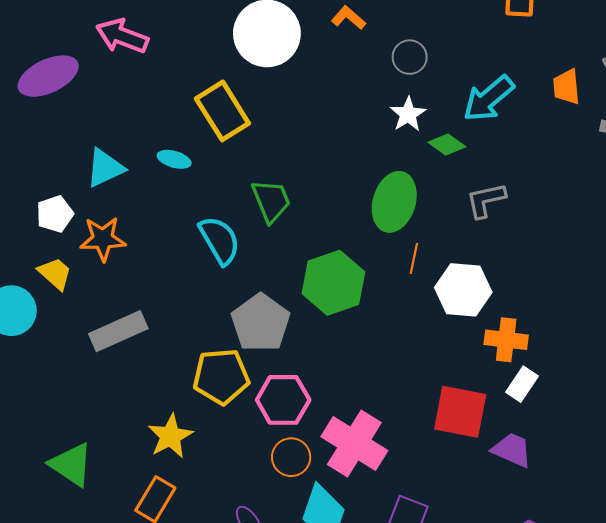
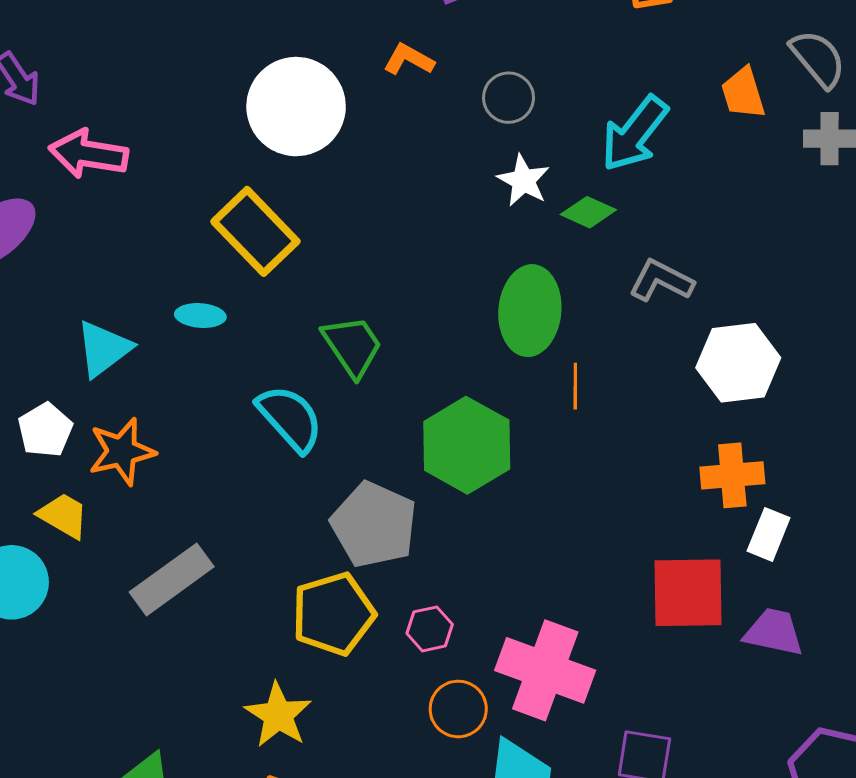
gray L-shape: (486, 200) -> (661, 281), turned 51
white hexagon: (463, 290) -> (738, 363), moved
pink hexagon: (283, 400) -> (430, 629), size x0.6

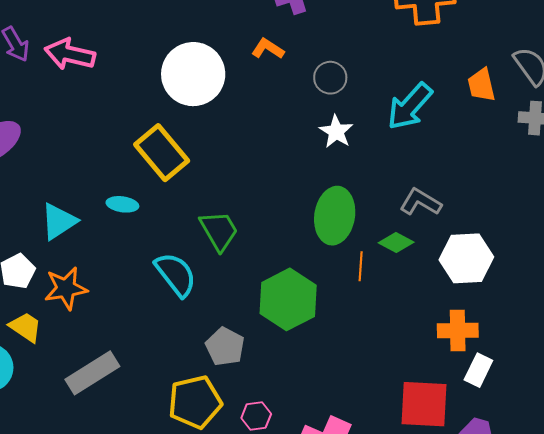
pink arrow: (88, 154) -> (70, 54), moved
green diamond: (588, 212) -> (396, 243), moved
gray pentagon: (374, 525) -> (225, 347), size x0.7

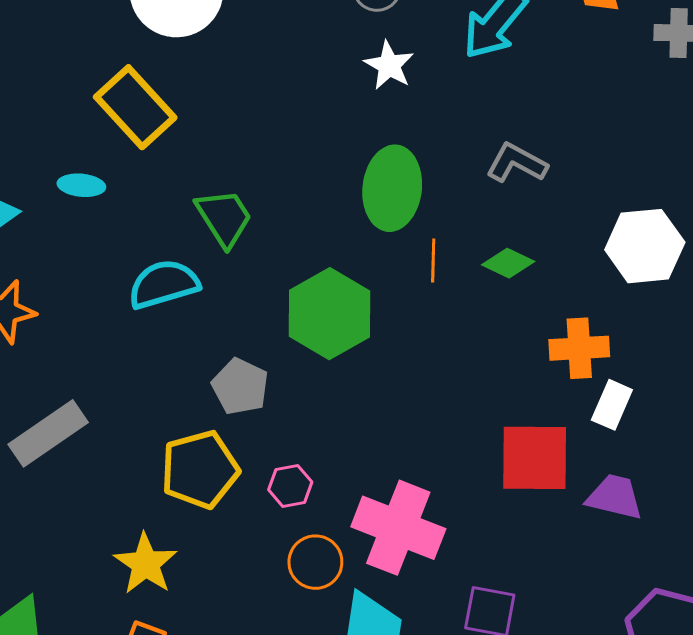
green diamond: (396, 243) -> (508, 263), moved
white hexagon: (466, 258) -> (645, 246), moved
cyan semicircle: (176, 274) -> (164, 284), turned -66

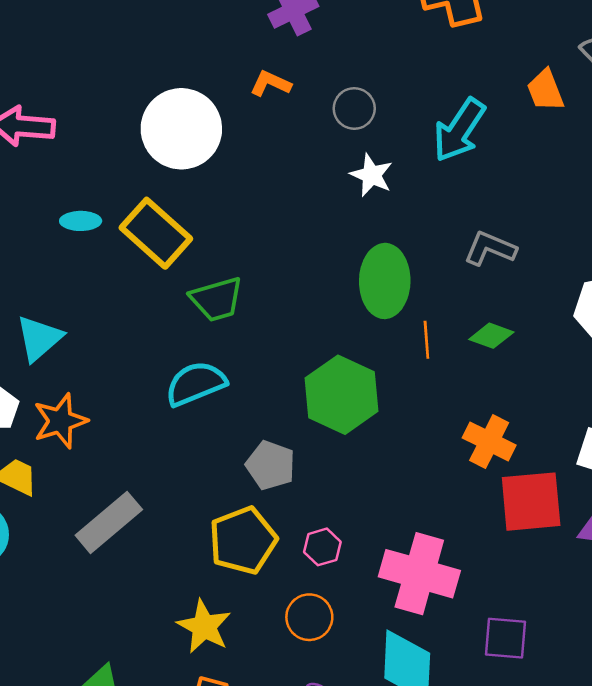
cyan ellipse: (81, 185) -> (81, 221), moved
green trapezoid: (224, 218) -> (217, 299), moved, turned 112
orange cross: (579, 348) -> (489, 441), moved, turned 36
orange circle: (315, 562) -> (309, 617), moved

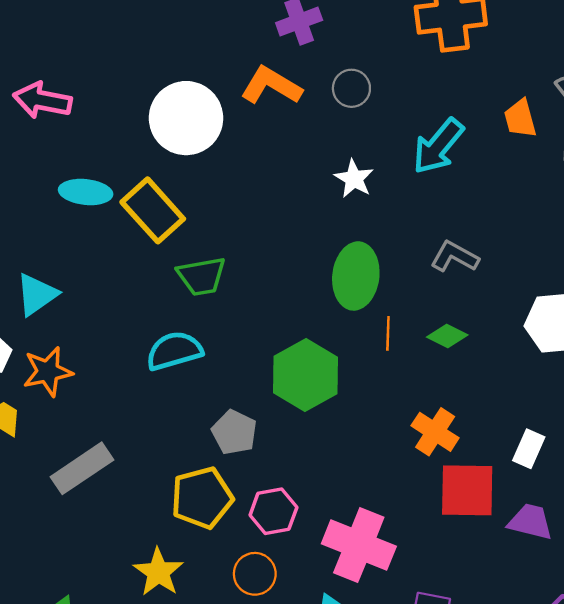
orange L-shape: (270, 83) -> (271, 86), size x1.6
gray circle: (354, 108) -> (351, 88), moved
cyan ellipse: (81, 221) -> (86, 192), size x1.4
pink hexagon: (322, 547) -> (273, 511), size x1.4

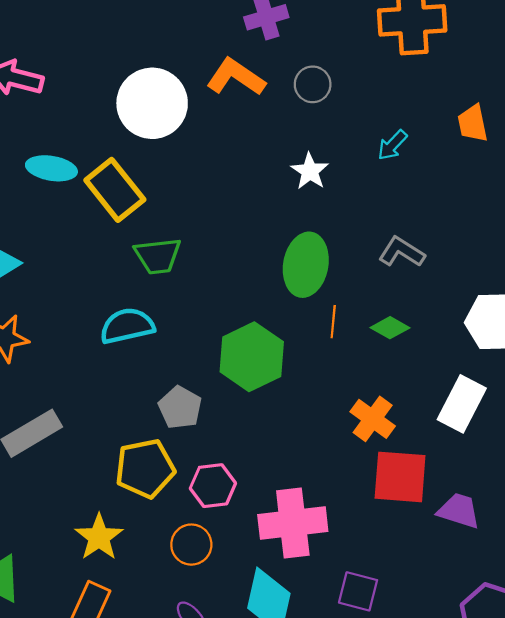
cyan arrow: (438, 146) -> (392, 145), size x0.6
white rectangle: (529, 449) -> (462, 404), moved, size x1.5
pink cross: (359, 545) -> (293, 523), turned -32

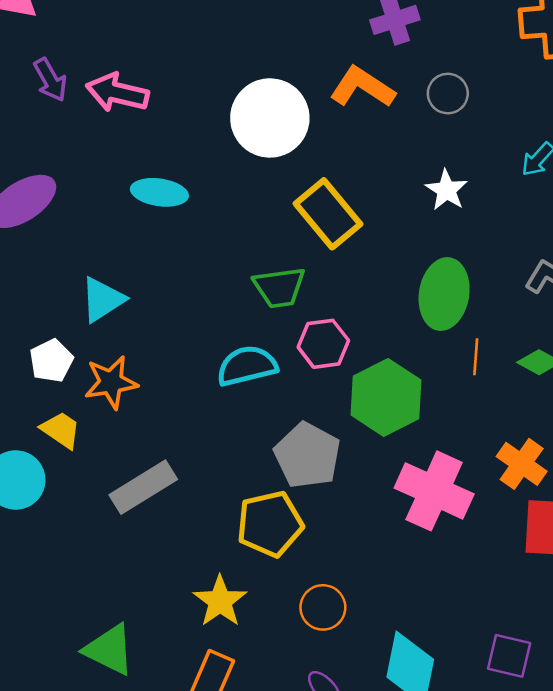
yellow rectangle: (115, 190) -> (328, 214), moved
gray pentagon: (180, 407) -> (307, 455), size x1.4
pink hexagon: (213, 486) -> (323, 344), moved
pink cross: (293, 523) -> (434, 491), moved, turned 32

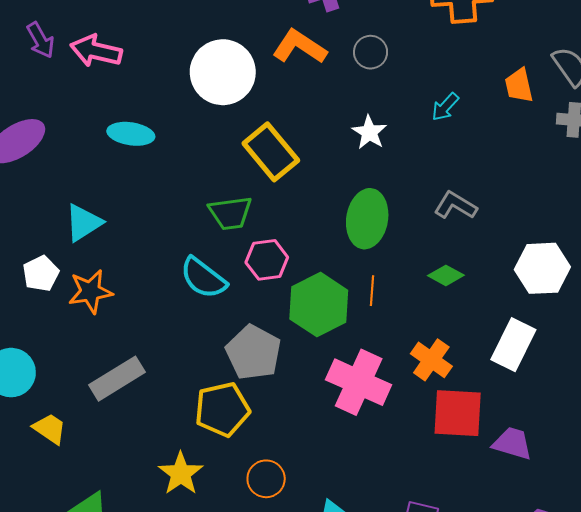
orange line: (476, 357) -> (372, 291), moved
cyan semicircle: (247, 366) -> (203, 278), turned -129
yellow trapezoid: (61, 430) -> (50, 429), moved

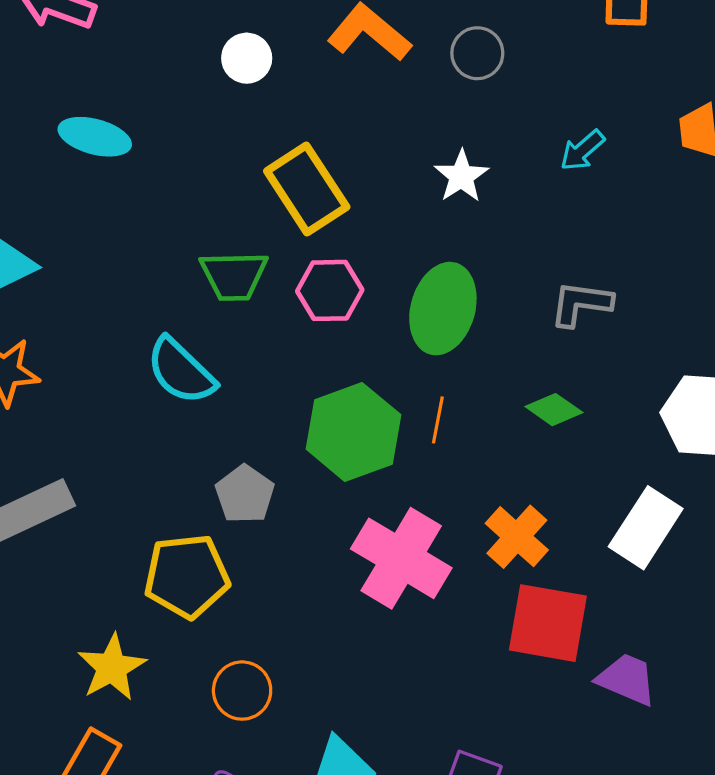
white circle: (223, 72) -> (247, 58), size x0.5
gray L-shape: (455, 205) -> (581, 304), turned -30
pink hexagon: (267, 260) -> (330, 290), moved
gray pentagon: (253, 353) -> (245, 494), size x0.7

